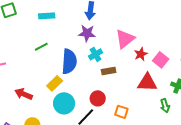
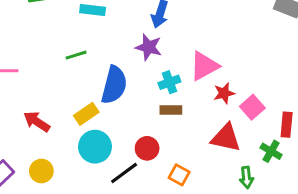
cyan cross: (96, 54) -> (169, 82), moved

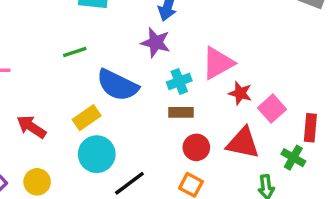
blue semicircle: (114, 85) -> (117, 85), turned 102
red star: (224, 93) -> (240, 93), turned 30
red circle: (147, 148) -> (196, 147), moved

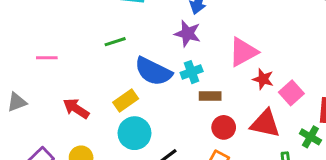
cyan cross: (179, 81) -> (192, 72), moved

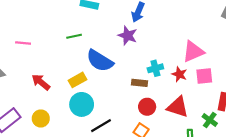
pink triangle: (243, 52) -> (193, 51), moved
cyan cross: (192, 72) -> (155, 68), moved
pink square: (291, 93) -> (204, 76), moved, turned 30

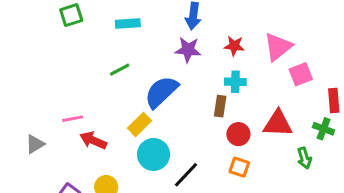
pink line: (23, 43) -> (73, 119), moved
blue semicircle: (100, 61) -> (161, 92), turned 120
cyan cross: (155, 68) -> (235, 82), turned 32
red star: (179, 74) -> (234, 46), moved
brown rectangle: (139, 83) -> (220, 106), turned -72

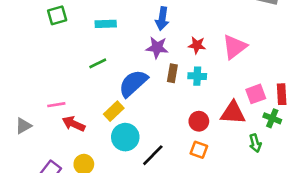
pink square: (301, 74) -> (256, 94), moved
brown rectangle: (220, 106) -> (172, 73), moved

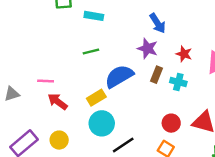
blue arrow: (162, 19) -> (158, 23), turned -54
cyan rectangle: (106, 24) -> (94, 16), moved

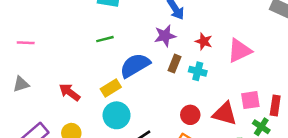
purple star: (148, 48) -> (165, 36), turned -30
pink line: (46, 81) -> (26, 43), moved

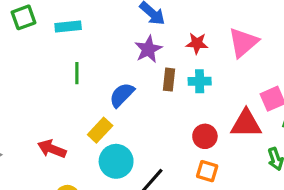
green line: (105, 39) -> (77, 73), turned -60
blue semicircle: (135, 65) -> (122, 95), size x0.7

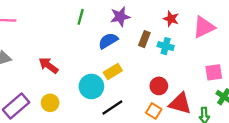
purple star: (148, 49) -> (120, 17), moved
red triangle: (246, 124) -> (180, 103), moved
yellow rectangle: (100, 130) -> (113, 72), moved

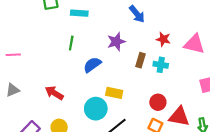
green line: (81, 17) -> (71, 43), moved
pink triangle: (204, 27) -> (194, 44), turned 45
blue semicircle: (108, 41) -> (92, 65), moved
yellow rectangle: (113, 72) -> (114, 93), turned 49

